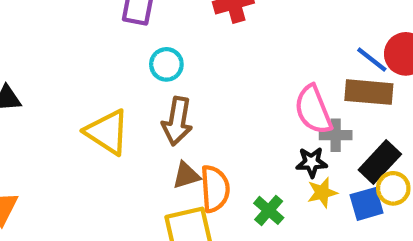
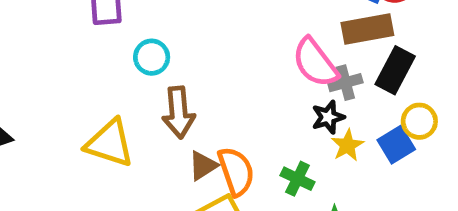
black rectangle: (380, 162) -> (395, 70), moved

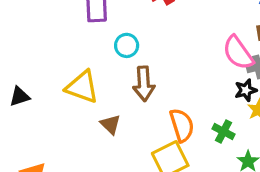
yellow triangle: (110, 143) -> (82, 87), moved
brown triangle: (203, 166) -> (110, 124), moved, turned -45

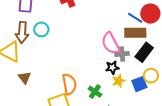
brown arrow: (144, 84) -> (22, 32), moved

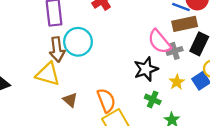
cyan circle: (41, 29) -> (78, 42), size x1.6
black star: (112, 67) -> (146, 69), moved, size x1.5
orange semicircle: (69, 84) -> (106, 100), moved

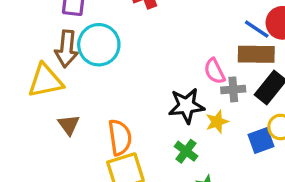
pink semicircle: (159, 42) -> (214, 71), size x0.7
yellow triangle: (48, 74) -> (45, 81), turned -40
yellow star: (177, 82) -> (217, 122), moved

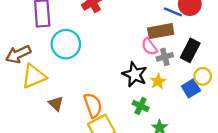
brown arrow: (67, 49) -> (18, 54), moved, turned 70
brown rectangle: (256, 54) -> (161, 31), moved
black star: (186, 106) -> (135, 74), turned -30

